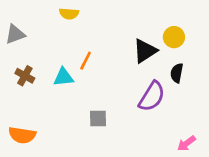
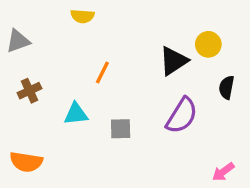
black semicircle: (177, 73) -> (227, 87), moved
brown cross: (25, 76) -> (29, 91), turned 36
cyan triangle: (64, 77) -> (76, 114), moved
gray square: (98, 119) -> (121, 129), moved

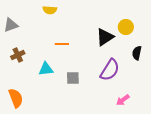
orange line: (102, 72) -> (62, 44), turned 64
orange semicircle: (26, 162) -> (16, 98), turned -120
pink arrow: (223, 172) -> (123, 100), moved

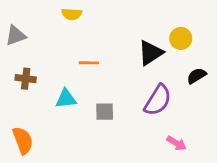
black semicircle: (137, 53) -> (197, 76), turned 48
brown cross: (18, 55) -> (26, 79), turned 32
pink arrow: (123, 100) -> (176, 143), turned -112

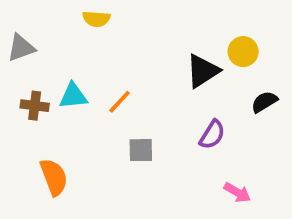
orange line: (89, 63) -> (120, 102), moved, turned -48
cyan triangle: (66, 99) -> (73, 96), moved
purple semicircle: (158, 100) -> (212, 135), size x0.7
orange semicircle: (23, 140) -> (54, 177), moved

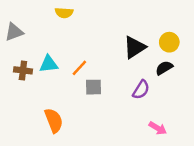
yellow circle: (243, 52) -> (169, 42), moved
black semicircle: (264, 102) -> (164, 68), moved
gray square: (141, 150) -> (94, 87), moved
orange semicircle: (54, 177) -> (54, 120), moved

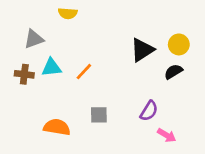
gray triangle: (14, 32) -> (34, 39), moved
gray square: (94, 87) -> (99, 115), moved
purple semicircle: (141, 90) -> (149, 111), moved
orange semicircle: (54, 120) -> (57, 127), turned -60

